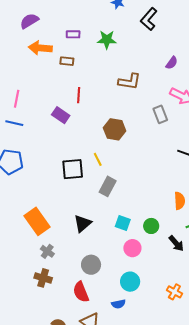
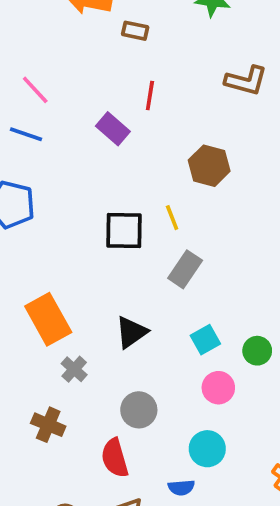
pink line: (17, 99) -> (35, 90), turned -60
cyan square: (123, 223) -> (205, 340), turned 35
gray cross: (47, 251) -> (74, 369), moved

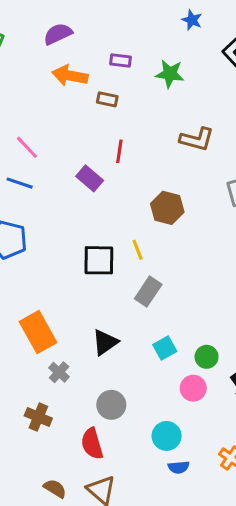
pink circle: (218, 388) -> (193, 388), moved
blue semicircle: (181, 488) -> (179, 467), moved

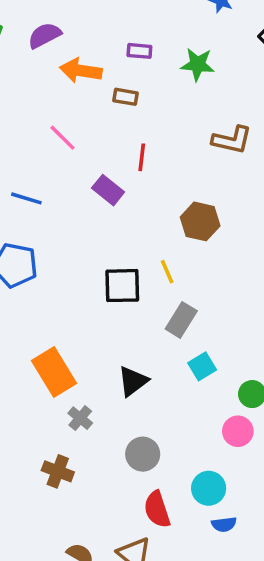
purple semicircle: (58, 34) -> (45, 35), moved
pink line: (27, 147) -> (62, 138), moved
cyan square: (165, 348) -> (202, 366), moved
red semicircle: (92, 444) -> (157, 509), moved

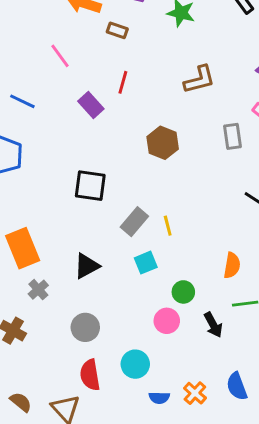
brown L-shape: (232, 140) -> (199, 80), turned -36
yellow line: (167, 272) -> (168, 226), moved
blue semicircle: (224, 524) -> (159, 398), moved

